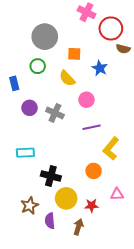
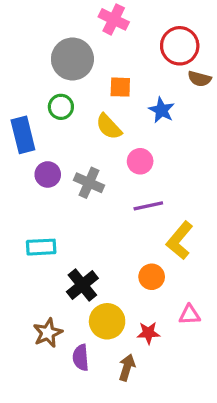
pink cross: (86, 12) -> (114, 19), moved
blue rectangle: (14, 83) -> (23, 135), size x1.5
black cross: (51, 176) -> (82, 285), turned 36

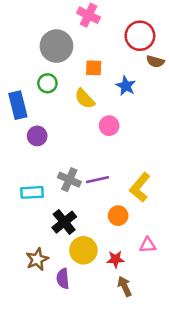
gray cross: (89, 183) -> (69, 180), moved
purple line: (148, 206) -> (98, 180), moved
brown arrow: (127, 367) -> (125, 286), moved, turned -42

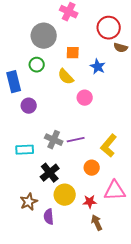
pink triangle: (148, 245) -> (115, 191), size x1.6

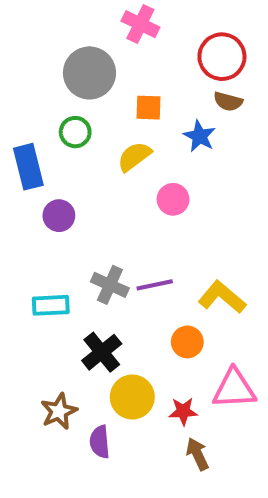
brown semicircle: (121, 48) -> (228, 101), moved
yellow semicircle: (66, 77) -> (134, 157), turned 96
yellow L-shape: (109, 146) -> (222, 297), turned 90

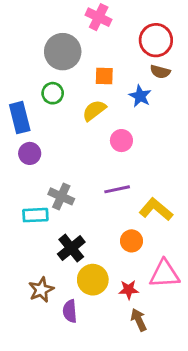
purple circle: (59, 216) -> (30, 153), moved
gray cross: (110, 285) -> (61, 196), moved
purple line: (155, 285) -> (117, 189), moved

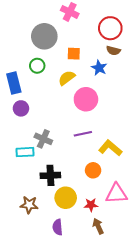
pink circle: (121, 141) -> (86, 99), size x1.5
black cross: (71, 248) -> (50, 175), turned 36
brown star: (41, 290) -> (29, 205), turned 30
purple semicircle: (70, 311) -> (58, 227), moved

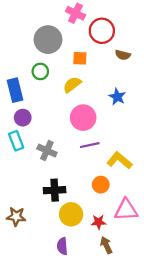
red circle: (110, 28) -> (102, 31), moved
blue star: (99, 68) -> (117, 97), moved
pink circle: (86, 99) -> (83, 118), moved
cyan rectangle: (25, 152) -> (16, 141), moved, turned 72
brown star: (29, 205) -> (16, 217), moved

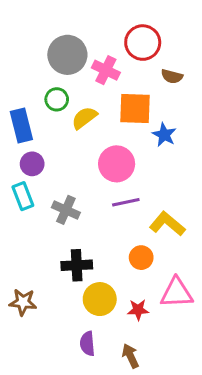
pink cross: (75, 13) -> (106, 70), moved
orange square: (80, 58) -> (135, 109), moved, size x1.6
yellow semicircle: (72, 85) -> (84, 118), moved
brown arrow: (106, 245) -> (130, 356), moved

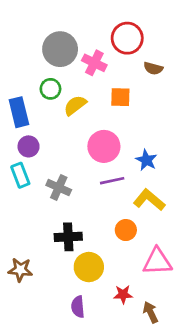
orange square: (135, 109) -> (120, 97), size x0.7
blue star: (164, 135) -> (146, 160), moved
red star: (138, 310) -> (123, 294), moved
brown arrow: (130, 356) -> (151, 312), moved

